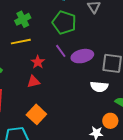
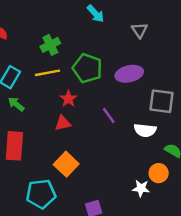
green pentagon: (64, 23) -> (87, 68), moved
purple line: (61, 51) -> (109, 116), moved
purple ellipse: (82, 56) -> (129, 74), moved

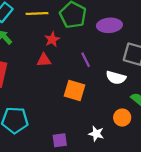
orange square: (66, 164) -> (74, 91), moved, turned -35
white star: (141, 188) -> (96, 134), moved

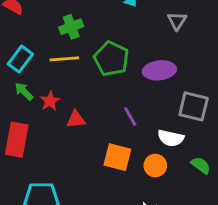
red star: (52, 39) -> (50, 101), moved
orange circle: (122, 118) -> (155, 166), moved

